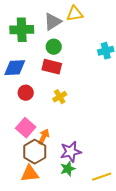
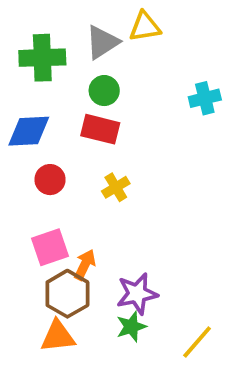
pink square: (26, 128) -> (50, 247), turned 30
yellow line: (102, 177) -> (197, 342), turned -30

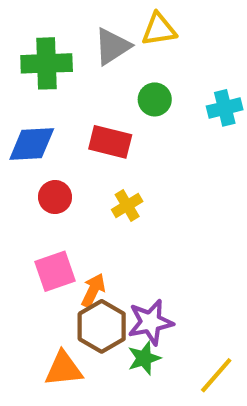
green circle: (104, 91) -> (155, 99), moved
brown hexagon: (67, 294) -> (102, 326), moved

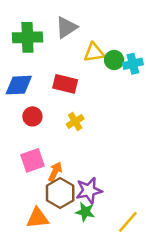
yellow triangle: (159, 29) -> (94, 52), moved
green circle: (155, 99) -> (114, 60), moved
green star: (144, 358) -> (85, 212), turned 30

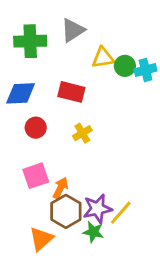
orange triangle: (38, 218) -> (41, 239), turned -35
yellow line: (128, 222) -> (121, 213), moved

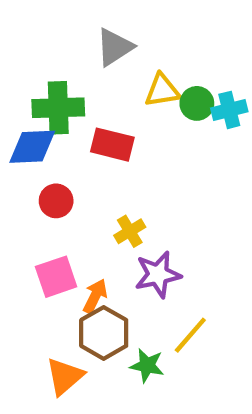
green cross: (30, 41) -> (58, 108), moved
yellow cross: (82, 133) -> (130, 231), moved
purple star: (97, 209) -> (158, 275), moved

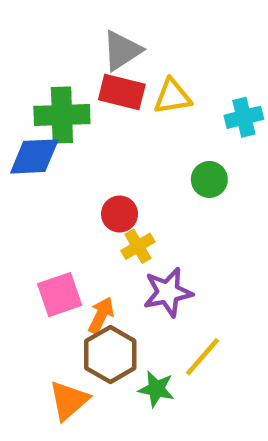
green circle: (197, 103) -> (209, 179), moved
red rectangle: (112, 145) -> (122, 92), moved
red circle: (56, 201) -> (120, 214), moved

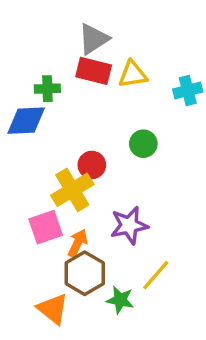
green cross: (62, 115) -> (47, 89), size x0.6
green circle: (209, 179) -> (143, 144), moved
yellow cross: (138, 246) -> (72, 190), moved, size x1.6
orange triangle: (69, 401) -> (53, 309), turned -40

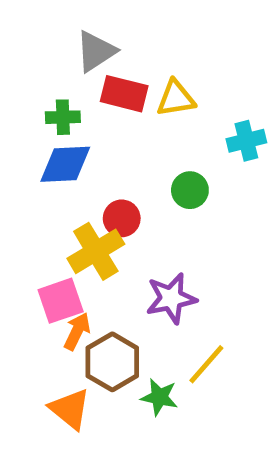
gray triangle: (94, 39) -> (96, 51), moved
cyan cross: (188, 90) -> (246, 141), moved
blue diamond: (26, 121) -> (65, 164), moved
orange arrow: (78, 243) -> (77, 331), moved

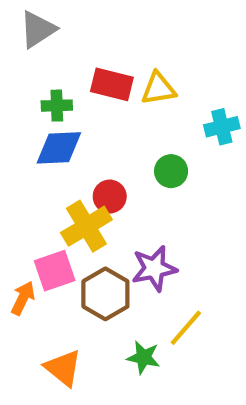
gray triangle: (96, 51) -> (38, 29), moved
orange arrow: (77, 331) -> (23, 298), moved
brown hexagon: (112, 362) -> (105, 294), moved

